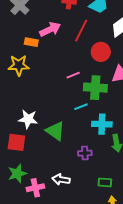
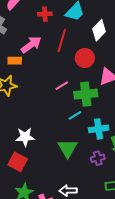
green triangle: (55, 131) -> (67, 148), moved, turned 35
red square: (16, 142) -> (18, 162), turned 30
purple cross: (85, 153) -> (98, 158), moved

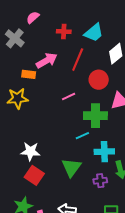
pink line: (62, 86) -> (69, 97), moved
red square: (18, 162) -> (34, 175), moved

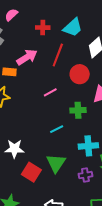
green cross: (95, 116) -> (78, 110), size x0.7
cyan line: (82, 136) -> (57, 129), moved
red square: (34, 175) -> (31, 172), moved

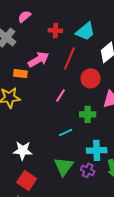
pink line: (50, 92) -> (61, 95), turned -32
red square: (31, 172) -> (27, 181), moved
purple cross: (85, 175) -> (88, 170), moved, turned 32

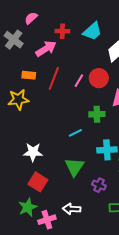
red line: (69, 58) -> (54, 78), moved
pink arrow: (38, 60) -> (46, 49), moved
pink line: (61, 95) -> (79, 81), moved
purple cross: (88, 170) -> (99, 185), moved

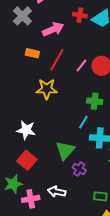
red cross: (62, 31) -> (80, 15), moved
yellow star: (18, 100) -> (47, 89), moved
cyan line: (75, 133) -> (83, 122), moved, turned -40
purple cross: (99, 185) -> (79, 169), moved

